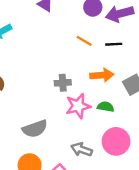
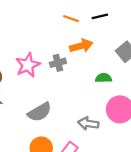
orange arrow: (102, 75) -> (81, 46), moved
pink star: (78, 106) -> (28, 65), moved

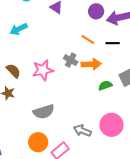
gray cross: (58, 63) -> (71, 60), moved, turned 32
green semicircle: (103, 78) -> (105, 85), moved, turned -32

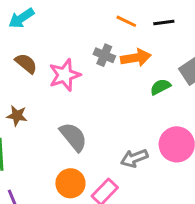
brown semicircle: (13, 71) -> (26, 63), moved
gray semicircle: (44, 112) -> (73, 137), turned -105
gray arrow: (82, 131) -> (134, 158), turned -36

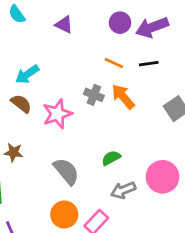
cyan arrow: (21, 18) -> (27, 74), moved
orange arrow: (136, 58) -> (123, 97), turned -120
green semicircle: (160, 87) -> (111, 158), moved

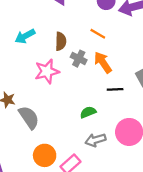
black line: (149, 64) -> (115, 89), moved
brown semicircle: (21, 104) -> (61, 41), moved, turned 48
gray semicircle: (66, 171) -> (29, 117), moved

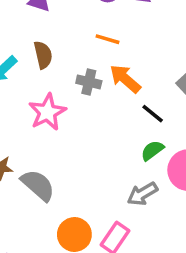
brown semicircle: (61, 41) -> (43, 55), moved
black line: (115, 89) -> (153, 114), turned 56
green semicircle: (88, 112) -> (152, 150), moved

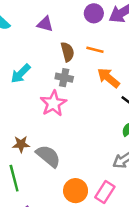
brown semicircle: (43, 55) -> (67, 52), moved
gray cross: (89, 82) -> (64, 78), moved

